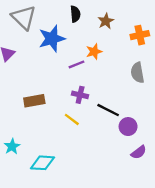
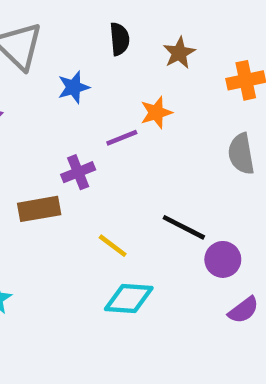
blue star: (52, 39) -> (74, 87), size x0.6
purple cross: (80, 95) -> (78, 172), moved, turned -35
cyan diamond: (43, 163) -> (129, 298), moved

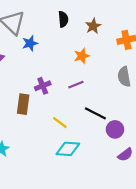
blue star: (74, 87) -> (30, 43), moved
purple line: (122, 138) -> (76, 85), moved
brown rectangle: (39, 209) -> (23, 104), turned -72

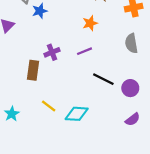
yellow line: (60, 123) -> (49, 106), moved
purple circle: (115, 129) -> (130, 88), moved

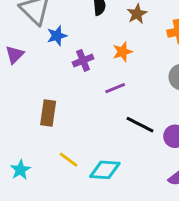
purple cross: (52, 52) -> (83, 60), moved

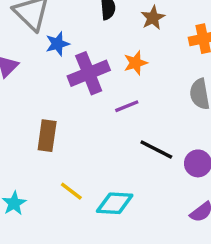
purple cross: (83, 60) -> (89, 73), size x1.6

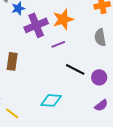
orange star: (135, 63) -> (63, 19), size x1.5
yellow line: (71, 191) -> (12, 113), moved

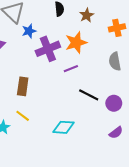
yellow line: (12, 113) -> (23, 116), moved

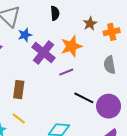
brown star: (87, 15) -> (90, 24), moved
purple cross: (48, 49) -> (44, 52), turned -30
purple circle: (114, 103) -> (109, 106), size x1.5

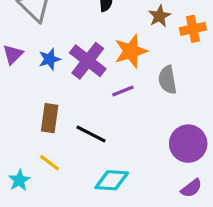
blue star: (25, 35) -> (50, 59), moved
gray semicircle: (110, 65) -> (167, 80), moved
black line: (84, 98) -> (91, 134), moved

